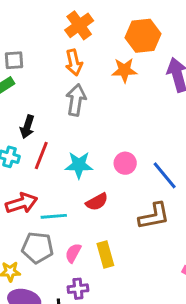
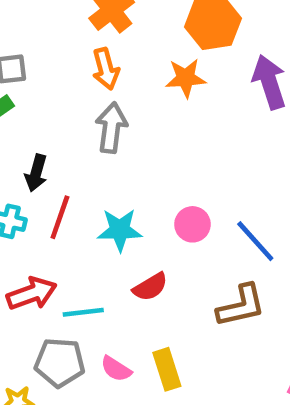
pink semicircle: (73, 253) -> (116, 369), turned -84

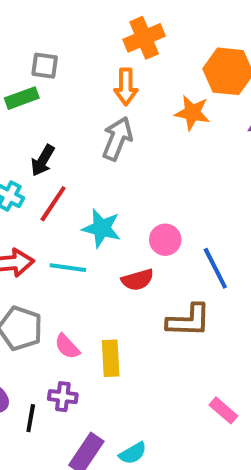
red semicircle: (150, 287) -> (138, 280), moved
cyan line: (83, 312) -> (68, 268), moved

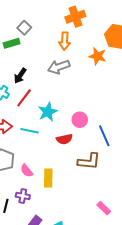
gray square: (45, 66) -> (24, 28), turned 32
gray arrow: (117, 139) -> (59, 67), turned -135
cyan star: (102, 228) -> (48, 112), turned 30

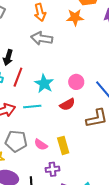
gray arrow: (59, 67) -> (42, 38), turned 45
purple cross: (23, 196) -> (52, 169), moved

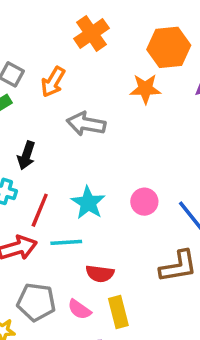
orange arrow: (40, 12) -> (53, 82), moved, turned 42
red line: (18, 77) -> (40, 210), moved
red semicircle: (67, 104) -> (100, 274), moved, turned 35

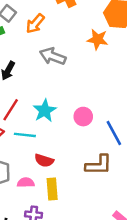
pink semicircle: (79, 309) -> (26, 183), turned 133

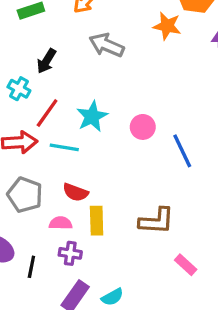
red semicircle: (44, 160) -> (75, 192), moved
brown L-shape: (99, 165) -> (157, 221), moved
pink semicircle: (26, 183) -> (61, 223), moved

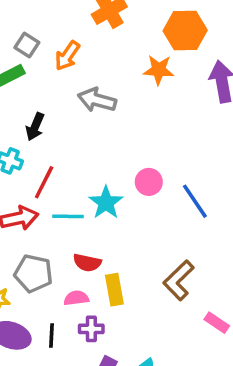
cyan star: (92, 116) -> (106, 203), moved
brown L-shape: (157, 221) -> (179, 280), turned 141
black line: (31, 267) -> (51, 336), moved

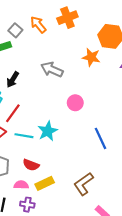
orange arrow: (67, 56) -> (38, 25), moved, turned 96
pink circle: (149, 182) -> (75, 103), moved
yellow rectangle: (114, 290) -> (45, 183), turned 66

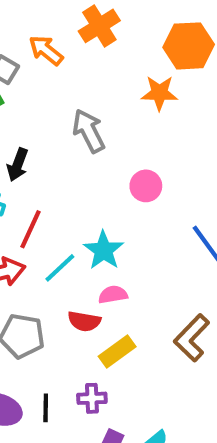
gray arrow: (52, 69) -> (89, 131), turned 50
cyan line: (24, 136) -> (60, 268), turned -42
pink semicircle: (21, 185) -> (113, 295), moved

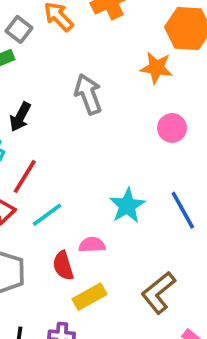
pink circle: (146, 186) -> (172, 128), moved
cyan star: (104, 250) -> (127, 206), moved
red semicircle: (84, 321) -> (63, 266), turned 56

